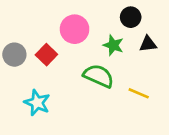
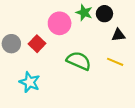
green star: (113, 45) -> (84, 13), moved
yellow line: (139, 93) -> (115, 62), moved

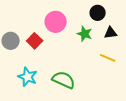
green star: (84, 13) -> (85, 34), moved
green semicircle: (79, 61) -> (64, 80), moved

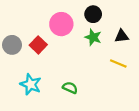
black circle: (98, 13) -> (93, 14), moved
green semicircle: (64, 80) -> (70, 88), size x0.6

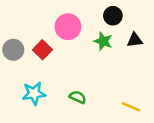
black circle: (93, 14) -> (113, 16), moved
yellow line: (118, 64) -> (131, 107), moved
cyan star: (31, 84) -> (34, 93), turned -30

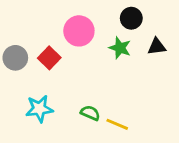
yellow line: (131, 107) -> (117, 124), moved

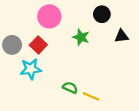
pink circle: (79, 31) -> (49, 16), moved
green star: (120, 48) -> (81, 37), moved
cyan star: (39, 109) -> (31, 69), moved

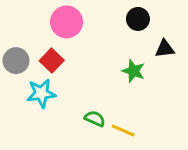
green star: (81, 37) -> (133, 71), moved

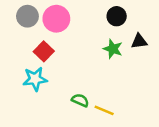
gray circle: (16, 61) -> (27, 16), moved
green star: (133, 71) -> (113, 49), moved

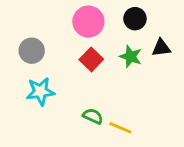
gray circle: (27, 16) -> (32, 51), moved
pink circle: (56, 19) -> (88, 22), moved
red square: (44, 51) -> (91, 59), moved

